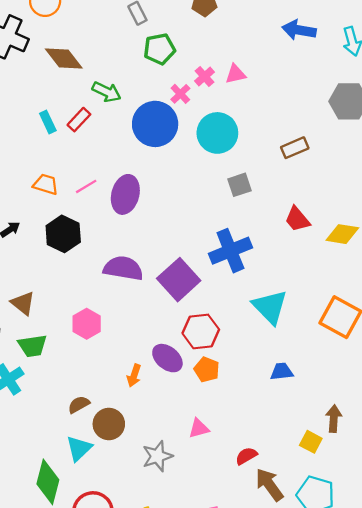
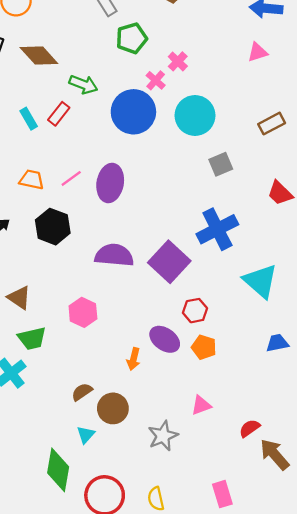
pink triangle: (236, 74) -> (257, 52), moved
red hexagon: (201, 331) -> (195, 311), size x0.7
cyan triangle: (79, 448) -> (86, 435), size x0.7

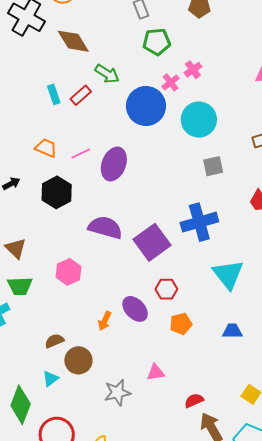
orange pentagon: (204, 347) -> (181, 324), moved, turned 30

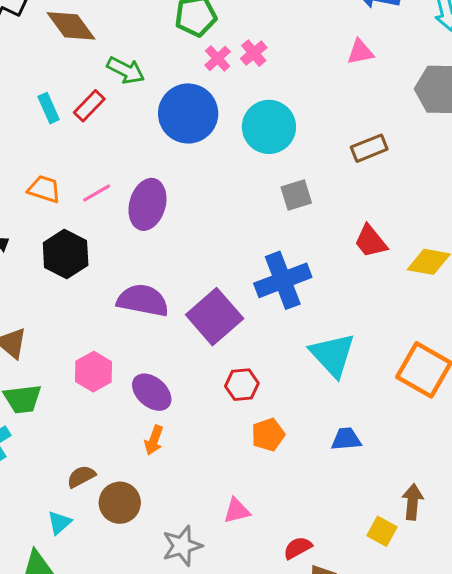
pink cross: (171, 82) -> (218, 58), moved
purple ellipse: (135, 309) -> (152, 392), moved
cyan triangle: (50, 379) -> (59, 523), moved

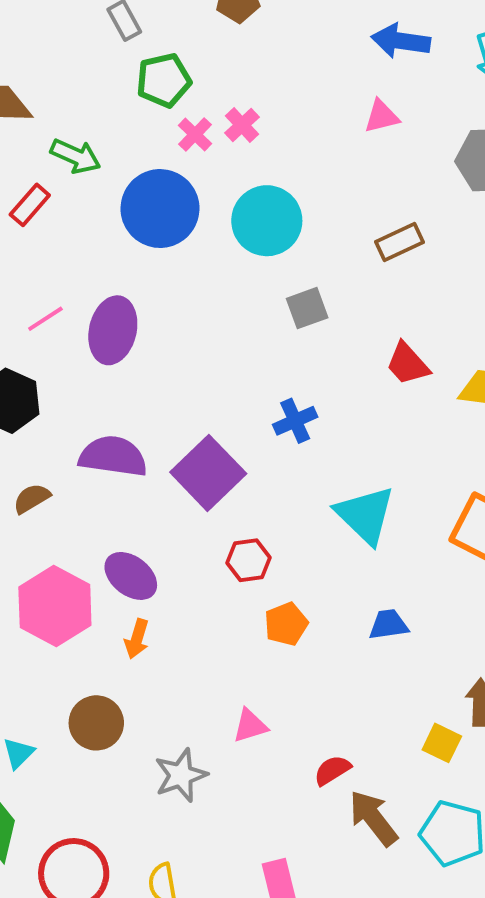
blue cross: (283, 280) -> (295, 421), size x0.6
pink hexagon: (94, 372) -> (55, 606), moved, size x1.5
brown semicircle: (81, 476) -> (32, 498), moved

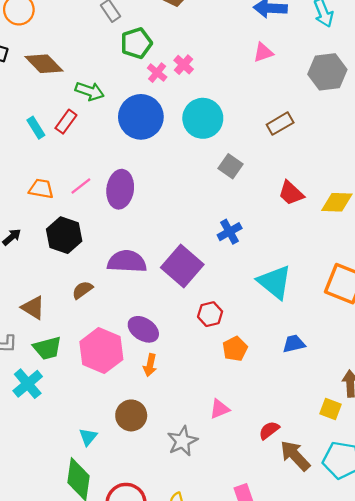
gray square: (307, 308) -> (231, 166), turned -30

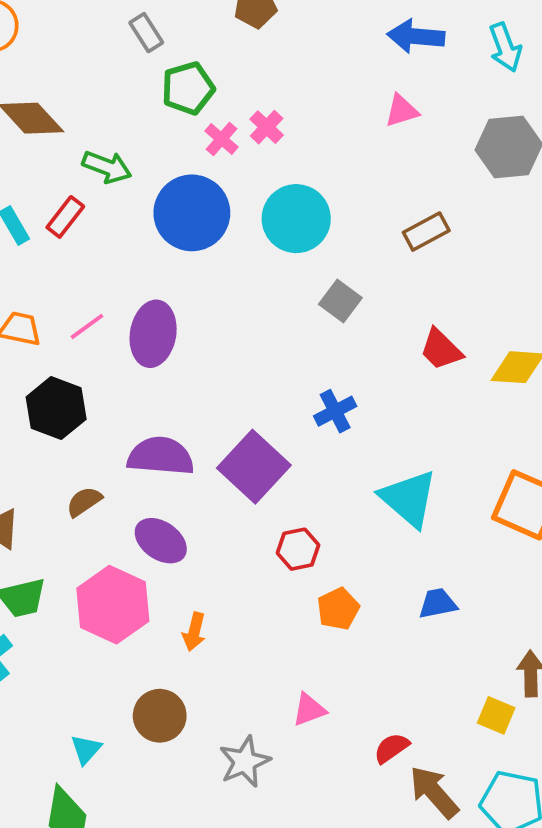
purple ellipse: (143, 329) -> (161, 541), moved

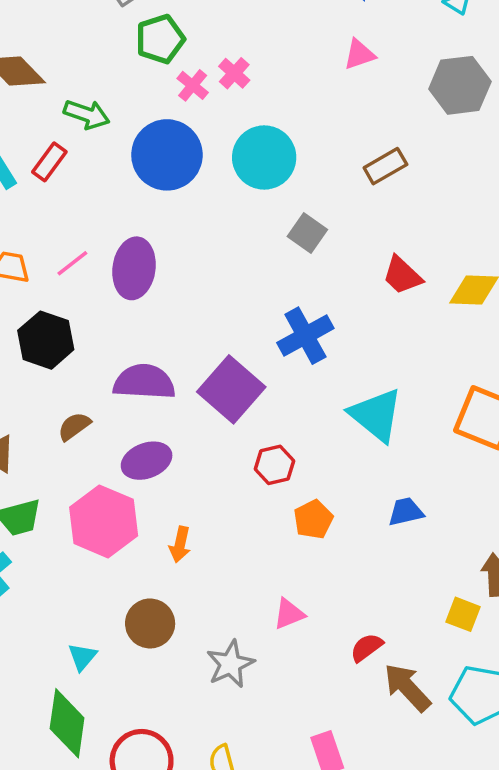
blue cross: (335, 411) -> (305, 336), size x1.4
purple ellipse: (161, 541) -> (147, 461), turned -54

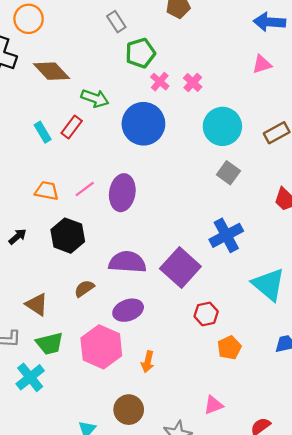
pink cross: (234, 73) -> (193, 83), moved
cyan circle: (264, 157) -> (222, 126), moved

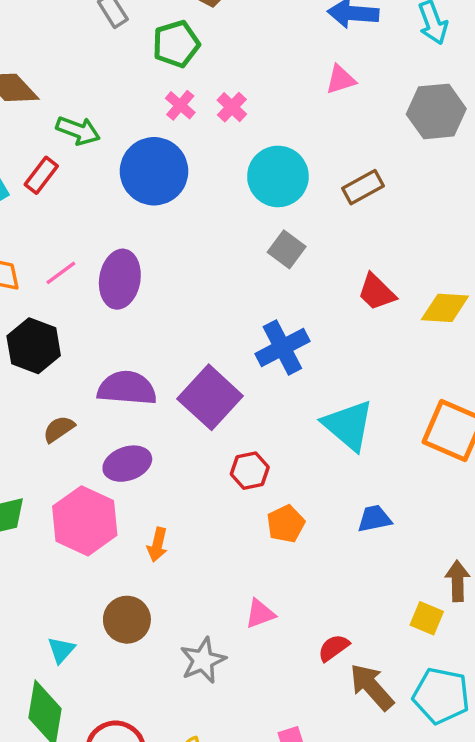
green pentagon: (140, 53) -> (176, 44), moved

